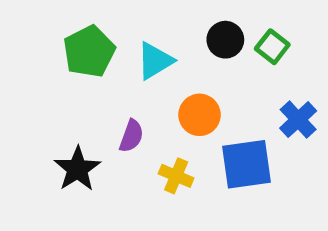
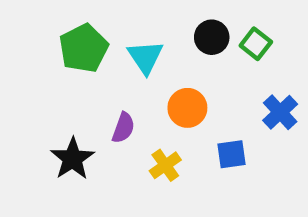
cyan triangle: (155, 61) -> (145, 57), turned -33
blue square: (246, 164) -> (232, 154), size x0.6
yellow cross: (176, 176) -> (165, 165), turned 32

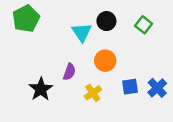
black circle: (212, 37) -> (106, 21), moved
green pentagon: (84, 48) -> (26, 19), moved
blue cross: (280, 112) -> (157, 88), moved

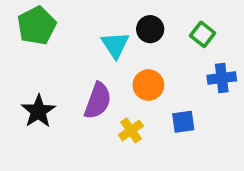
purple semicircle: (69, 72) -> (98, 101), size x1.5
blue cross: (157, 88) -> (222, 78), moved, turned 36
black star: (41, 89) -> (38, 111), moved

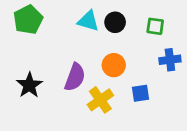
green square: (203, 34) -> (155, 26), turned -30
cyan triangle: (115, 45) -> (88, 21), moved, turned -40
yellow cross: (131, 130) -> (100, 100), size x1.4

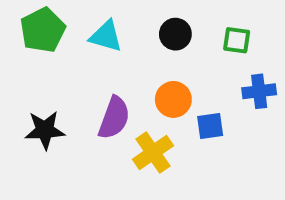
cyan triangle: (88, 21) -> (106, 36), moved
black star: (29, 85) -> (45, 130), turned 30
blue square: (141, 93) -> (210, 126), moved

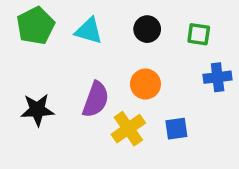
blue square: (210, 126) -> (176, 129), moved

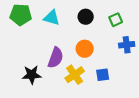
green pentagon: (36, 26) -> (21, 15), turned 30
green square: (199, 34) -> (116, 20), turned -32
black star: (37, 110) -> (32, 75), moved

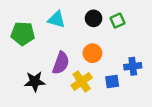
green pentagon: (21, 15) -> (23, 34), moved
green square: (116, 20) -> (117, 21), moved
blue cross: (127, 45) -> (133, 66), moved

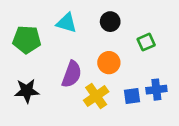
green square: (117, 21) -> (146, 42), moved
blue cross: (133, 66) -> (156, 90), moved
black star: (35, 81) -> (27, 91), moved

